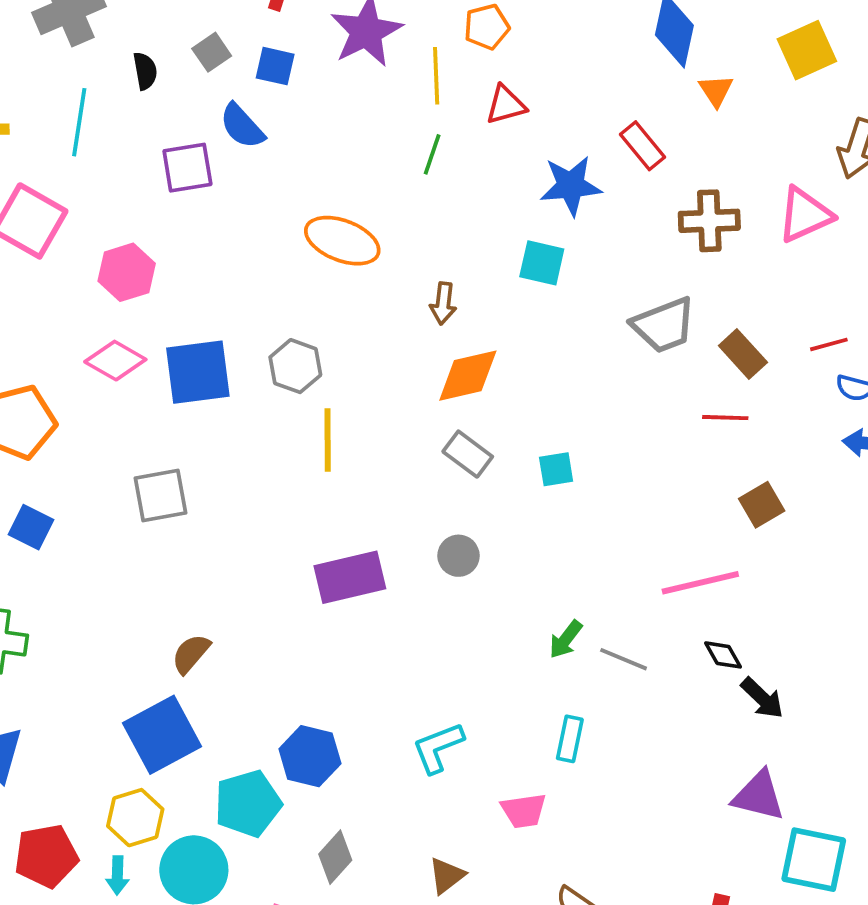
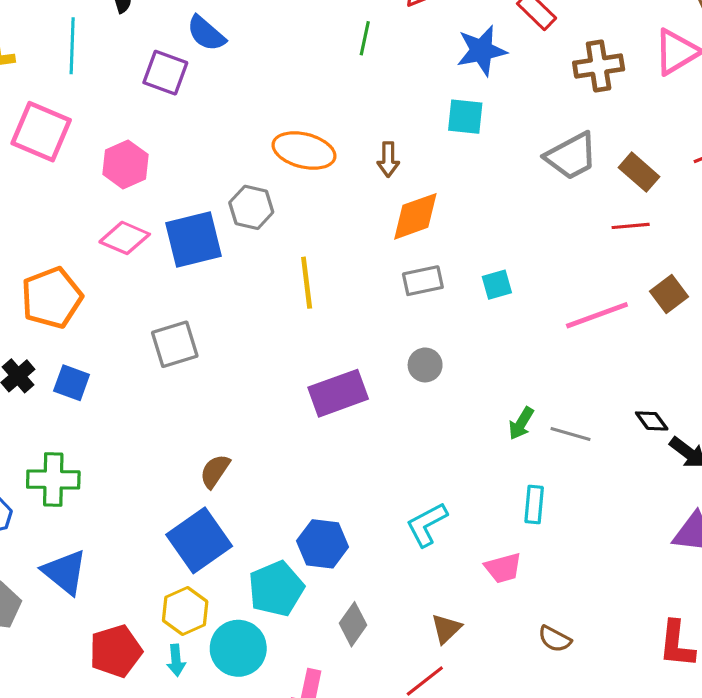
purple square: (187, 168) -> (165, 73), turned 36
orange ellipse: (342, 241) -> (304, 151), moved
gray hexagon: (295, 366) -> (251, 207), moved
gray rectangle: (468, 454) -> (423, 281), turned -42
pink line: (700, 583) -> (597, 315), moved

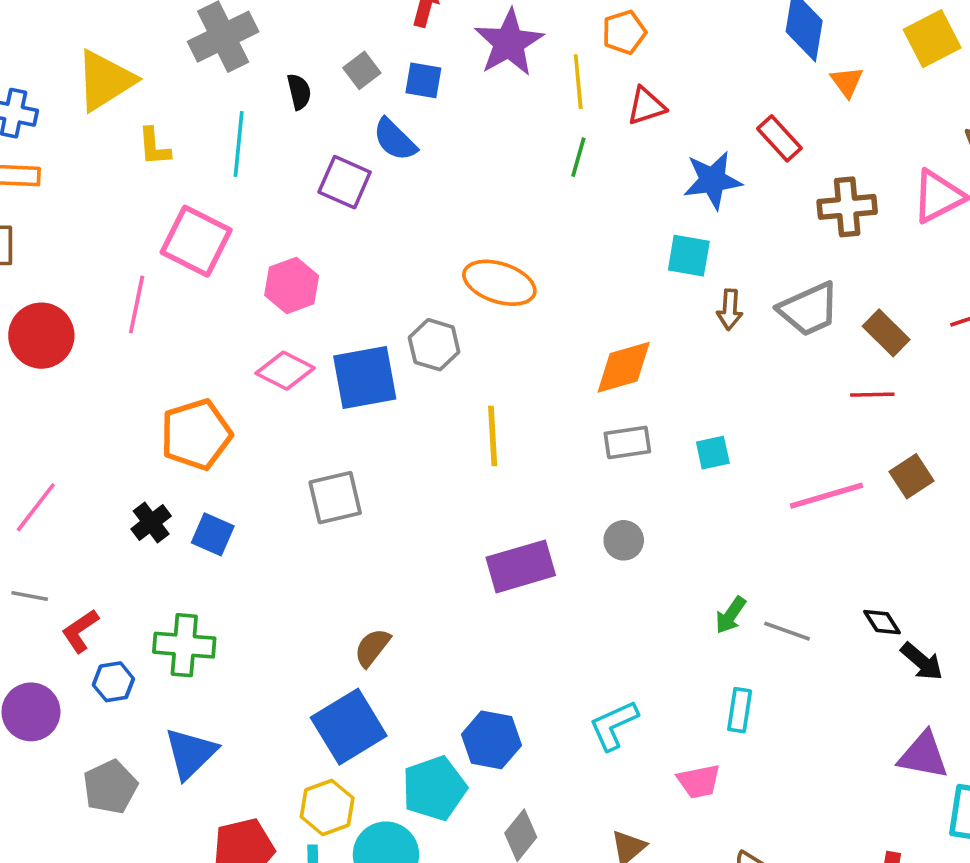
brown arrow: (388, 159) -> (730, 310), moved
blue triangle: (65, 572) -> (191, 753), turned 33

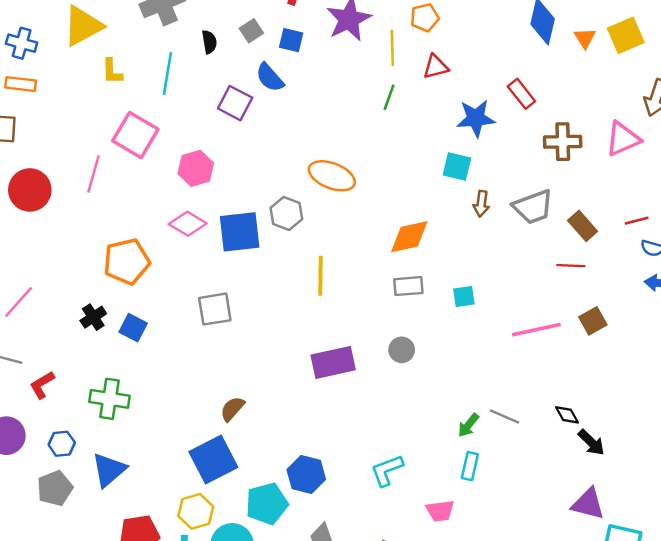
orange triangle: (847, 82) -> (585, 38), moved
green arrow: (731, 615) -> (468, 425), moved
blue hexagon: (113, 682) -> (62, 444), moved

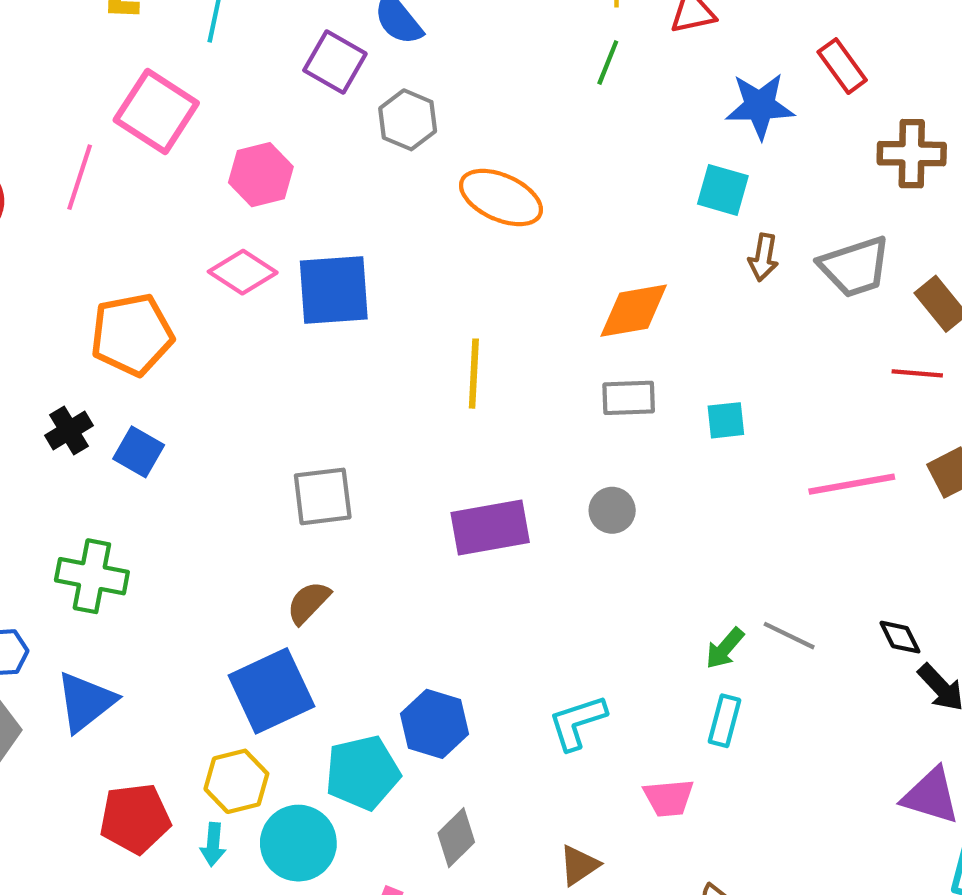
gray hexagon: (286, 213) -> (408, 120), moved
gray square: (215, 309) -> (323, 496), moved

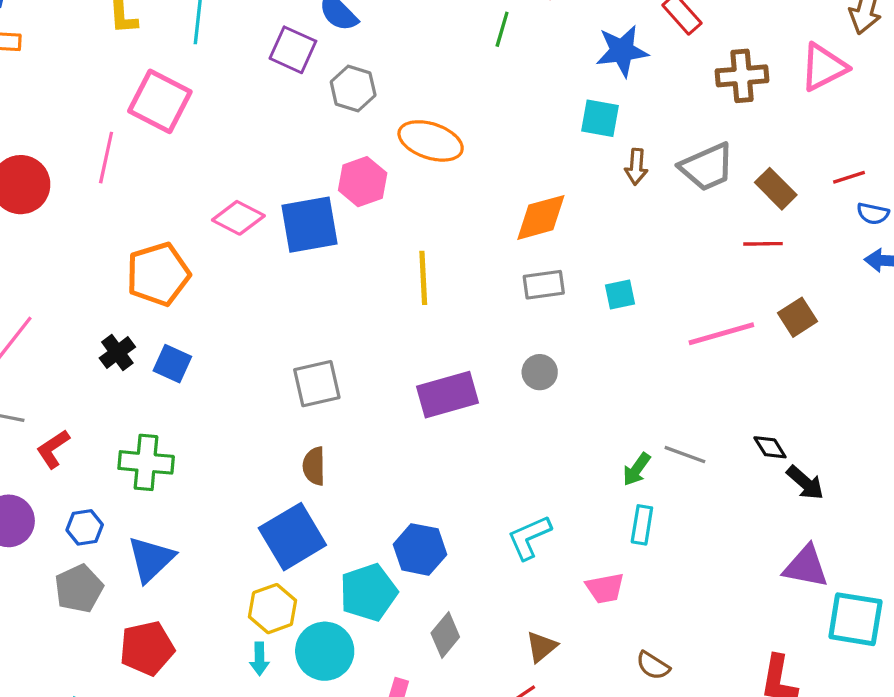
pink hexagon: (261, 175) -> (363, 182), moved
brown semicircle: (308, 603) -> (314, 466), turned -39
red pentagon: (135, 818) -> (147, 648), moved

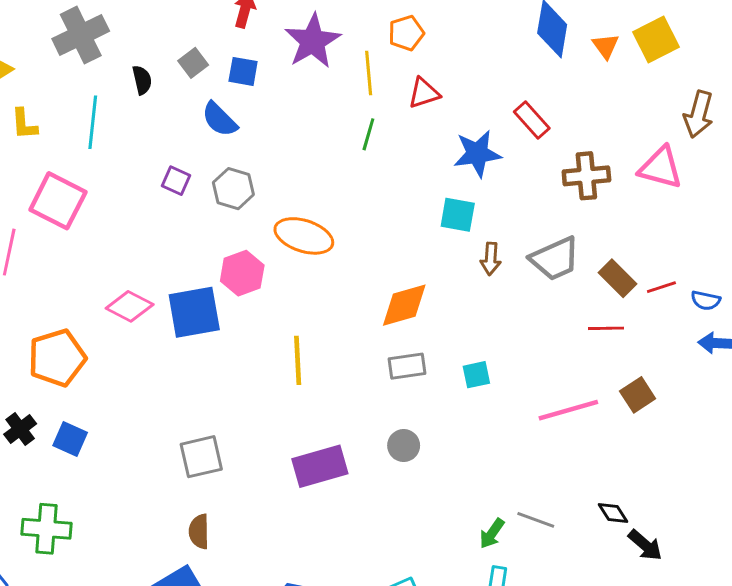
purple square: (293, 50) -> (176, 181), moved, size x0.7
pink triangle: (824, 67) -> (660, 168), turned 42
red line: (849, 177) -> (661, 287), moved

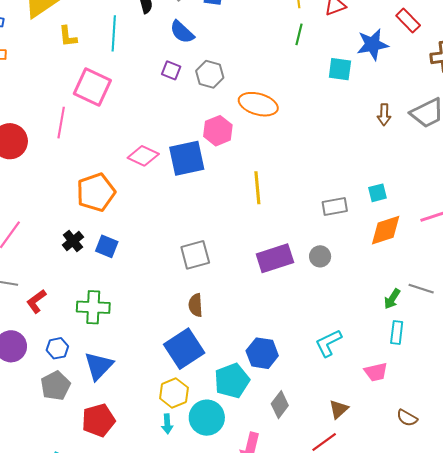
blue semicircle: (220, 119) -> (182, 32), moved
cyan square: (458, 215) -> (340, 69), moved
orange diamond: (404, 305) -> (386, 230), moved
gray rectangle: (407, 366) -> (335, 207), moved
gray circle: (404, 446) -> (320, 256), moved

